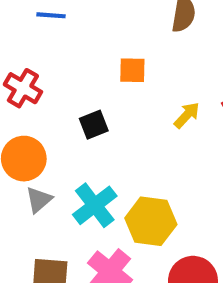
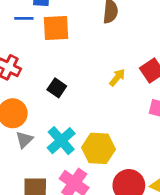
orange square: (132, 70) -> (56, 28), moved, size x1.5
black square: (94, 125) -> (57, 88), turned -30

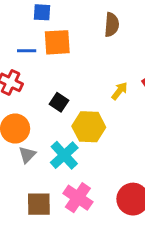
blue line: (24, 18) -> (27, 51), moved
yellow hexagon: (99, 148) -> (89, 127), moved

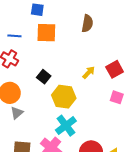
blue line: (27, 51) -> (14, 36), moved
cyan cross: (64, 155) -> (66, 126), moved

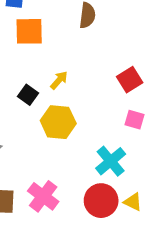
yellow arrow: (89, 72) -> (59, 80), moved
cyan cross: (66, 126) -> (111, 161), moved

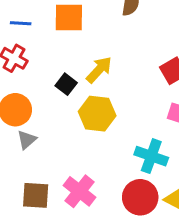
yellow arrow: (59, 80) -> (99, 70), size x1.4
cyan cross: (111, 161) -> (151, 156), turned -32

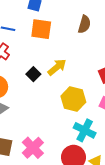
yellow hexagon: (97, 114) -> (73, 99), moved

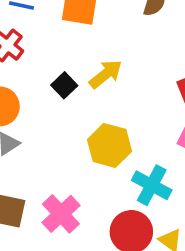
yellow hexagon: (73, 99) -> (109, 145), moved

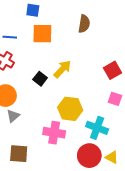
pink cross: (61, 214) -> (54, 133), moved, turned -30

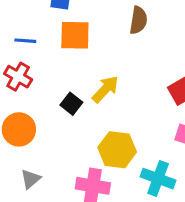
gray triangle: (13, 116) -> (31, 179), moved

